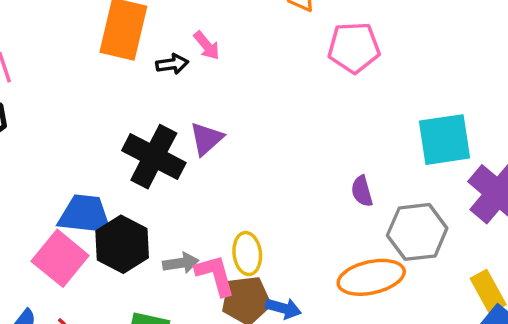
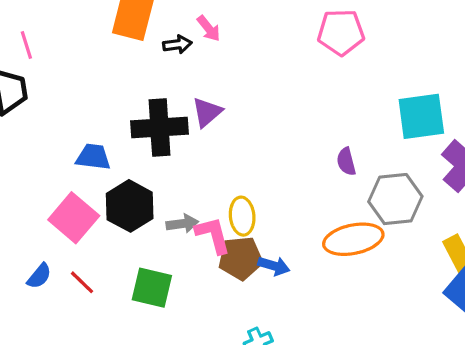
black cross: (154, 157) -> (159, 128), turned -32
blue trapezoid: (85, 215) -> (93, 157), moved, size x0.7

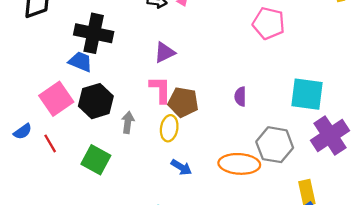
black cross: (159, 128) -> (94, 33), moved
purple semicircle: (346, 162) -> (240, 96), moved
gray arrow: (182, 224) -> (128, 122), turned -90
pink L-shape: (213, 235) -> (160, 90), moved
brown pentagon: (241, 258) -> (183, 102), moved

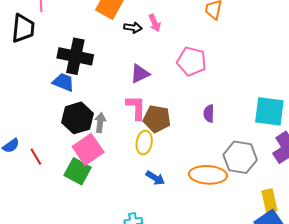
pink pentagon: (269, 23) -> (192, 61), moved
pink square: (56, 99) -> (88, 149), moved
gray arrow: (128, 122) -> (100, 123), moved

